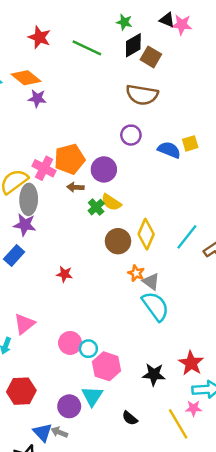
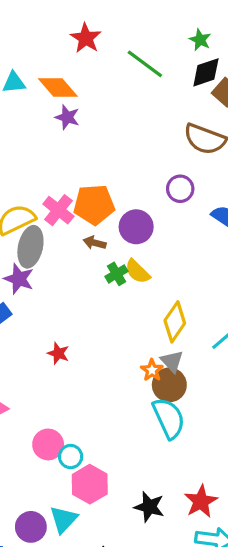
brown circle: (118, 241) -> (169, 385), moved
gray triangle: (151, 282) -> (172, 361), moved

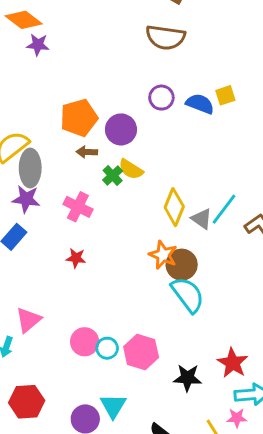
purple circle: (180, 189) -> (161, 98), moved
pink cross: (58, 210) -> (78, 207), moved
gray triangle: (172, 361) -> (202, 219), moved
orange star: (152, 370) -> (163, 255), size x1.4
pink hexagon: (90, 484) -> (141, 352), moved

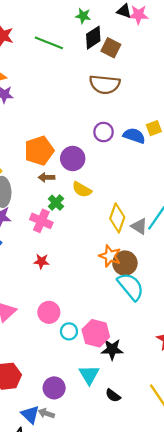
green cross: (113, 176) -> (56, 203), moved
pink circle: (85, 342) -> (49, 312), moved
black star: (187, 378) -> (112, 349), moved
cyan triangle: (113, 406) -> (89, 375), moved

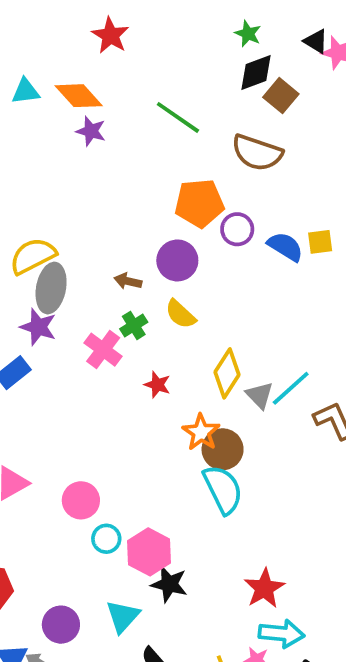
green line: (49, 43) -> (178, 117), moved
orange pentagon: (39, 151) -> (199, 203), moved
red star: (41, 261) -> (157, 385), moved

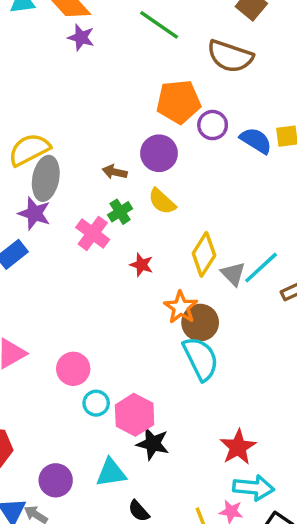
cyan triangle: (123, 616) -> (111, 473), turned 40

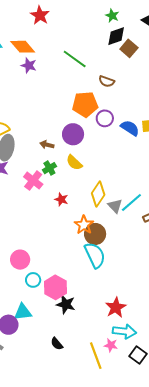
brown semicircle: (230, 56) -> (107, 81), moved, size x0.6
cyan triangle: (111, 473) -> (23, 312), moved

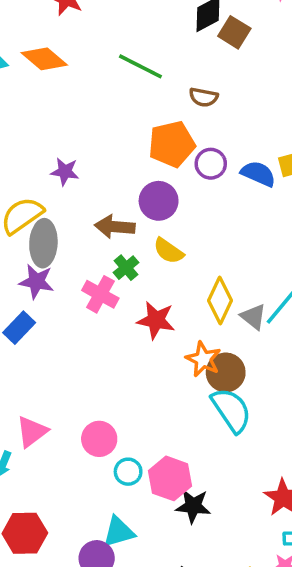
purple star: (29, 65) -> (65, 172), moved
brown arrow: (47, 145) -> (115, 227), size x1.5
red star: (61, 199) -> (156, 320), size x1.5

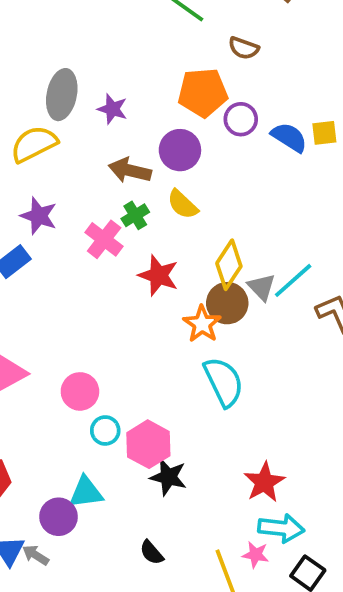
purple star: (65, 172) -> (112, 109), moved
gray ellipse: (43, 243) -> (62, 95), moved
brown circle: (226, 372) -> (227, 303), moved

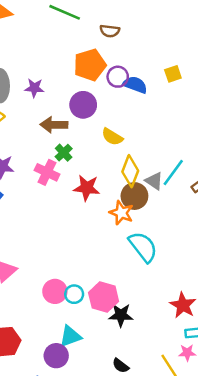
blue semicircle: (289, 137) -> (135, 85), moved
yellow semicircle: (183, 204) -> (112, 137), moved
pink circle: (80, 391) -> (55, 291), moved

